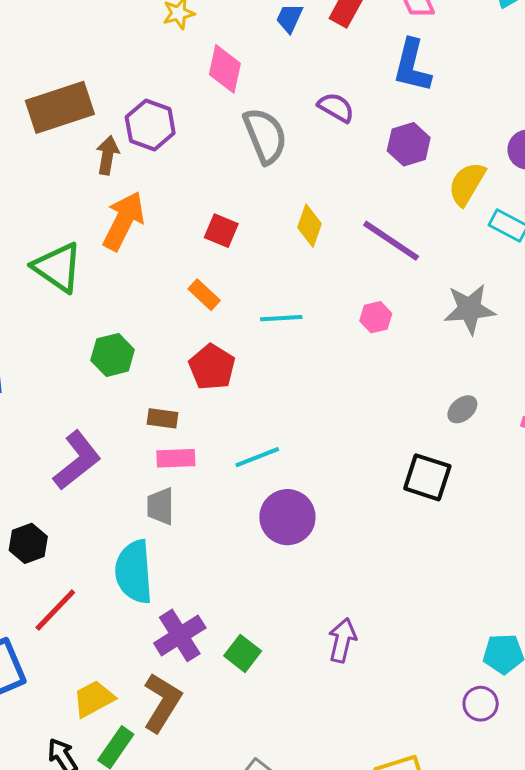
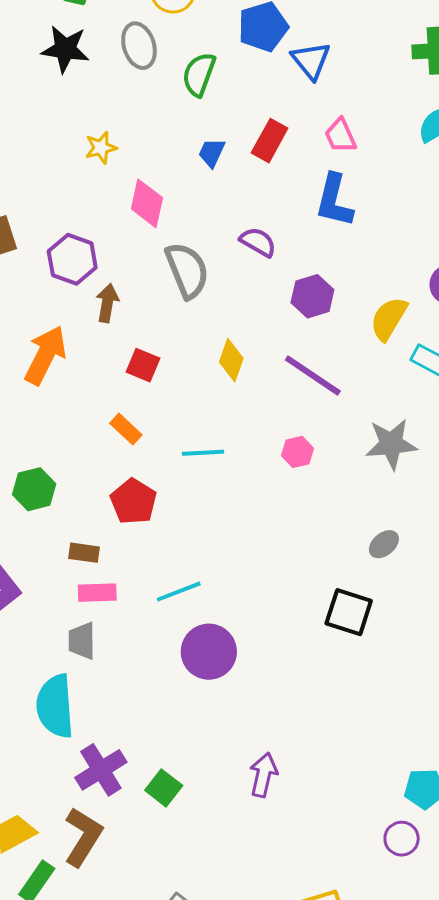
purple hexagon: (409, 144) -> (312, 296), moved
brown arrow: (107, 155) -> (107, 303), moved

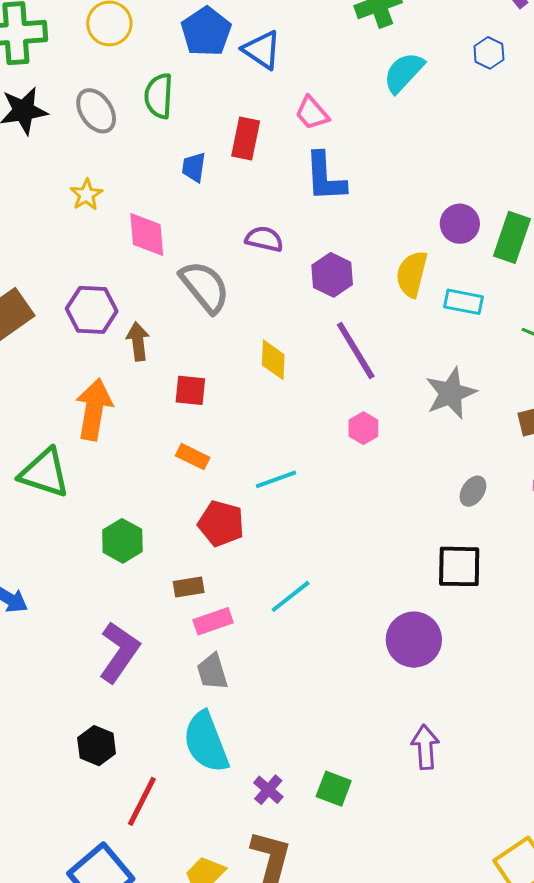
gray ellipse: (139, 46) -> (96, 111), moved
purple line: (313, 375) -> (356, 351), turned 42
cyan line: (203, 453) -> (276, 479), moved
purple circle: (209, 652) -> (414, 640), moved
purple cross: (101, 770) -> (268, 790), size x0.6

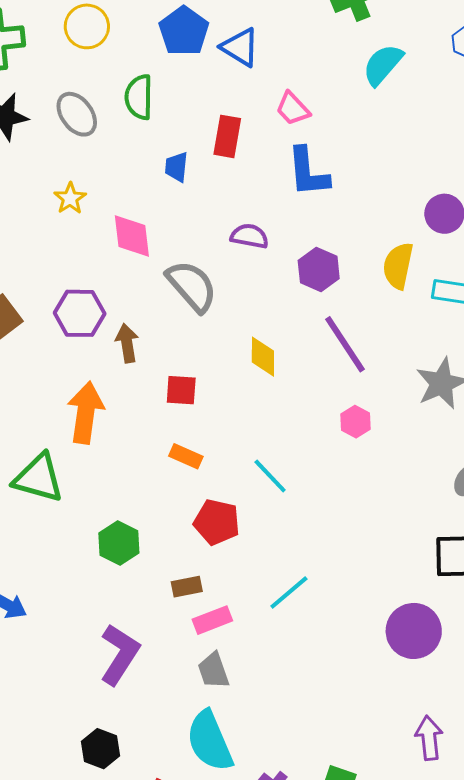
cyan line: (276, 479) -> (270, 476), turned 69

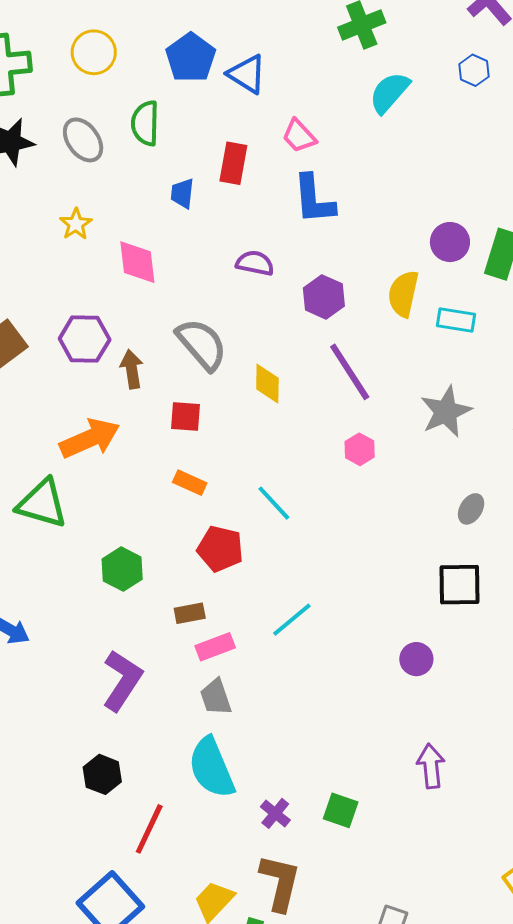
gray semicircle: (192, 286) -> (202, 344), moved
orange arrow: (86, 413) -> (90, 438), turned 58
purple circle: (414, 631) -> (416, 659), size x0.6

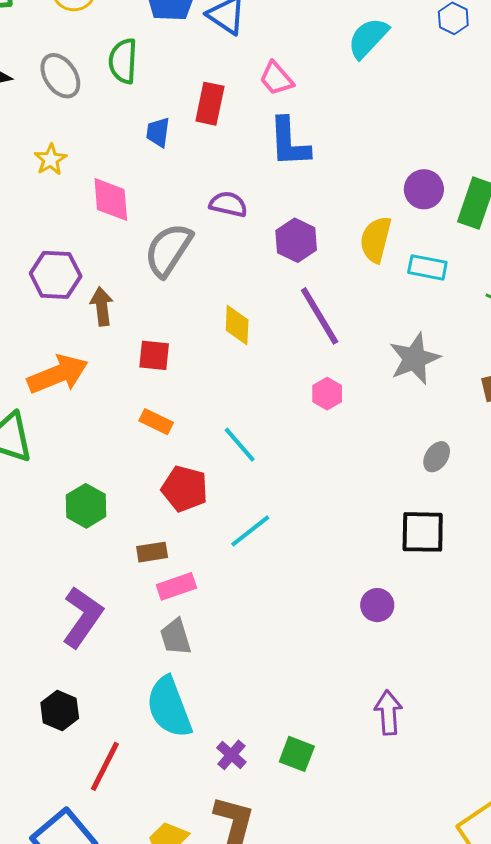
gray semicircle: (202, 344) -> (168, 250), moved, turned -108
cyan line: (292, 620) -> (250, 531), moved

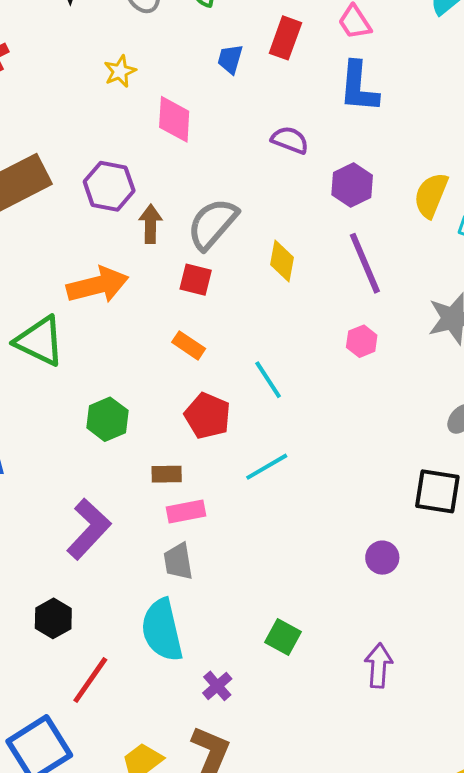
gray semicircle: (168, 250) -> (213, 224), moved
green square: (297, 754) -> (283, 637), moved

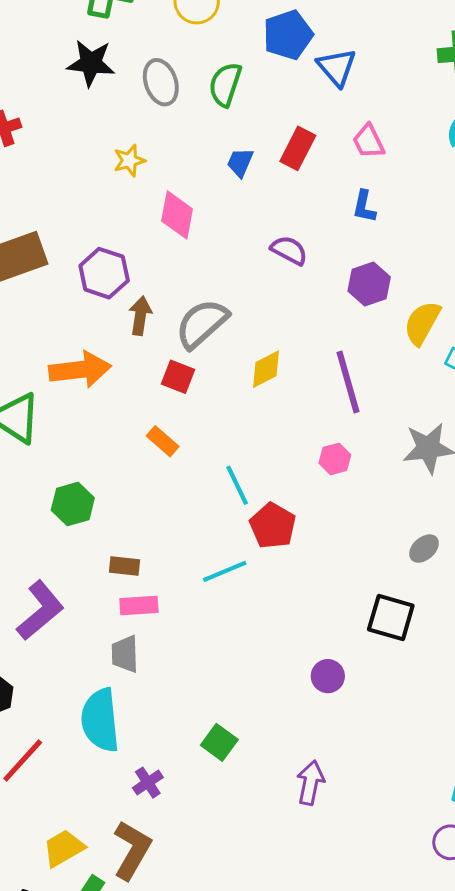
blue L-shape: (359, 87) -> (364, 207), size x0.6
purple hexagon: (352, 185) -> (369, 284), moved
yellow diamond: (282, 261) -> (266, 369), turned 45
red pentagon: (207, 416) -> (273, 526), moved

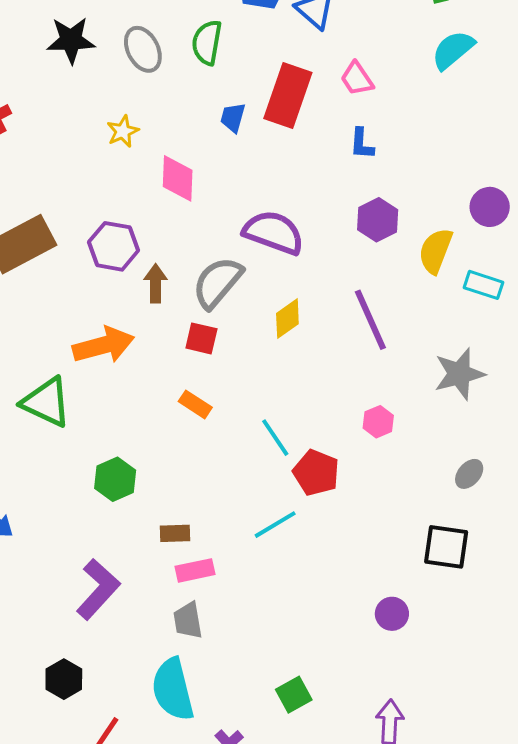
red rectangle: (298, 148) -> (288, 96), size x1.5
purple semicircle: (289, 250) -> (274, 233), moved, size x1.6
pink hexagon: (335, 459) -> (378, 422), moved
green square: (219, 742) -> (294, 695), turned 33

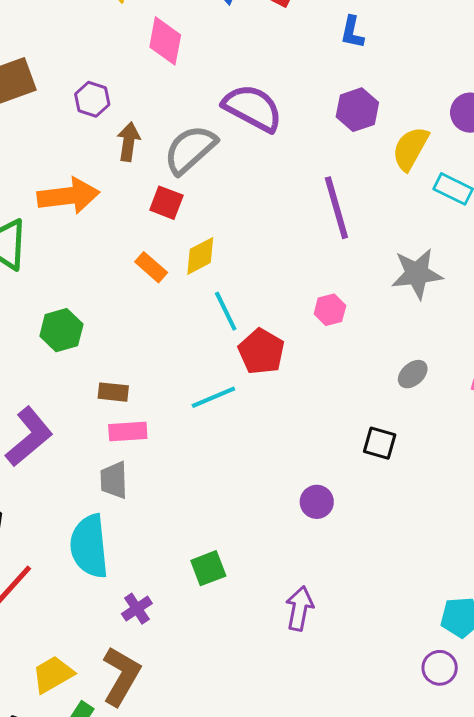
purple hexagon: (114, 246) -> (92, 99), size x0.7
yellow diamond: (287, 319) -> (200, 256), moved
black square: (446, 547) -> (380, 443), size x0.7

